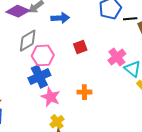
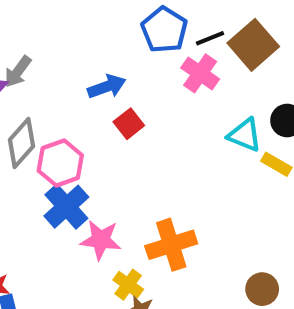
blue arrow: (60, 18) -> (107, 87), moved
pink cross: (117, 57) -> (200, 73), moved
orange cross: (84, 92) -> (171, 245), moved, size x1.6

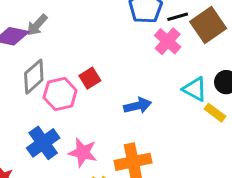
blue arrow: (107, 87) -> (138, 106), moved
red square: (129, 124) -> (90, 78), moved
blue cross: (66, 207) -> (43, 143), moved

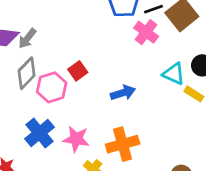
gray arrow: (37, 25) -> (27, 38), moved

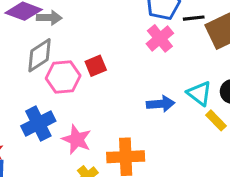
pink cross: (146, 32) -> (160, 38), moved
gray arrow: (27, 38) -> (49, 18), turned -140
blue arrow: (123, 93) -> (161, 104), moved

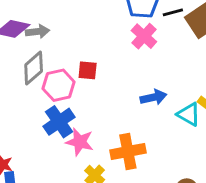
red square: (96, 66) -> (88, 70), turned 36
cyan triangle: (199, 93) -> (189, 114), moved
blue cross: (38, 124) -> (59, 122), moved

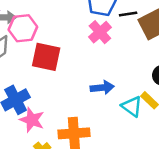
red square: (88, 70) -> (46, 57), size x1.6
pink hexagon: (59, 85) -> (23, 28), moved

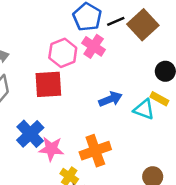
pink hexagon: (23, 28) -> (63, 53), moved

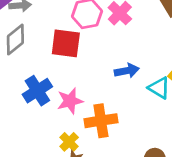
pink star: (51, 149) -> (70, 101), moved, turned -30

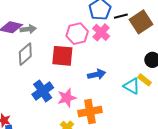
blue arrow: (127, 71) -> (97, 74), moved

